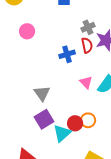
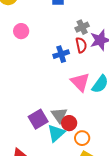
pink triangle: (86, 82) -> (80, 82), size x1.5
gray triangle: (42, 93) -> (59, 115), moved
orange circle: (88, 120) -> (82, 138), moved

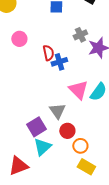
red semicircle: (81, 45) -> (48, 53), moved
gray triangle: (59, 115) -> (57, 111), moved
cyan triangle: (56, 133) -> (42, 147), moved

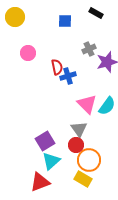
gray triangle: (57, 111) -> (79, 129), moved
orange circle: (80, 146) -> (89, 160), size x1.5
red triangle: (18, 166) -> (40, 182), moved
yellow rectangle: (86, 167) -> (83, 179), moved

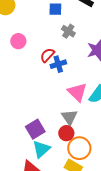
gray cross: (89, 49) -> (68, 31), moved, turned -32
red semicircle: (57, 67) -> (47, 55), turned -126

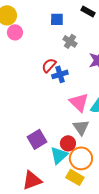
pink circle: (18, 41) -> (15, 32), moved
gray triangle: (69, 117) -> (81, 127), moved
cyan triangle: (41, 149) -> (59, 155), moved

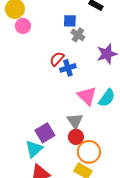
blue square: (57, 19) -> (70, 21), moved
gray triangle: (81, 127) -> (75, 121), moved
cyan triangle: (59, 155) -> (34, 149), moved

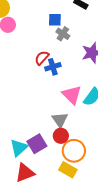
purple square: (45, 133) -> (37, 144), moved

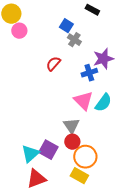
blue square: (55, 20) -> (66, 26), turned 32
blue cross: (53, 67) -> (89, 73), moved
purple square: (37, 144) -> (48, 150), turned -30

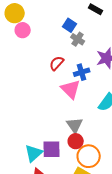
blue cross: (89, 73) -> (82, 72), moved
pink triangle: (83, 101) -> (71, 89), moved
purple square: (48, 150) -> (52, 149), turned -30

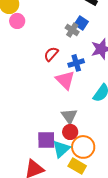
blue square: (70, 25) -> (81, 23), moved
cyan triangle: (34, 153) -> (61, 149), moved

